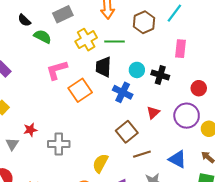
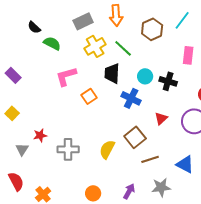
gray rectangle: (63, 14) -> (83, 21), moved
green line: (115, 42) -> (123, 48), turned 42
orange square: (80, 90) -> (89, 96), size x0.7
yellow semicircle: (100, 163) -> (107, 149), moved

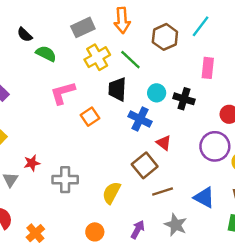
red triangle: (161, 118) -> (164, 143), moved, turned -40
yellow semicircle: (107, 149) -> (111, 193), moved
gray star: (161, 187) -> (176, 225), turned 30

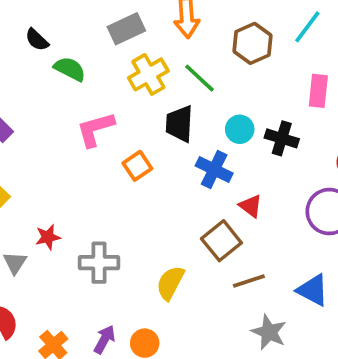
purple arrow: (138, 230) -> (104, 339), moved

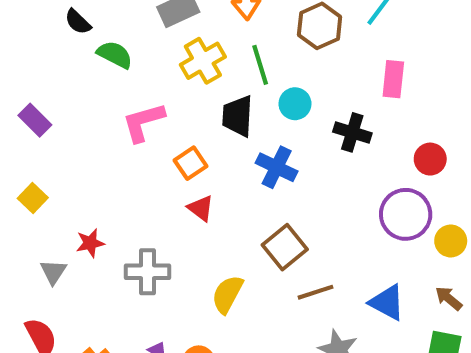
green line: (200, 78) -> (260, 65), turned 30
cyan circle: (240, 129) -> (295, 104), moved
red triangle: (251, 206) -> (201, 208), moved

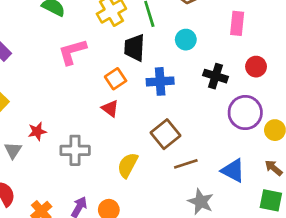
cyan circle: (295, 104) -> (186, 40), moved
black cross: (352, 132) -> (215, 76), moved
red circle: (430, 159) -> (256, 67), moved
orange square: (191, 163) -> (116, 79), moved
blue cross: (277, 167) -> (160, 81), turned -30

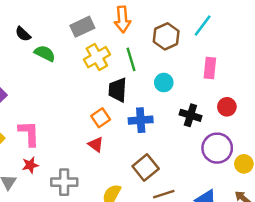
pink L-shape: (72, 52) -> (29, 134), moved, turned 104

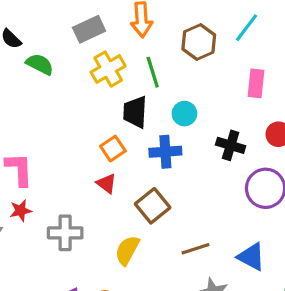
cyan circle: (164, 83) -> (184, 114), moved
brown square: (146, 168) -> (153, 206), moved

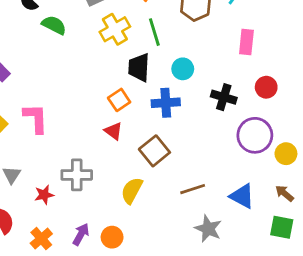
red star: (21, 211) -> (44, 195), moved

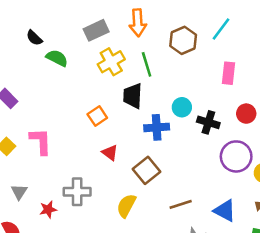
cyan circle: (183, 69) -> (182, 107), moved
orange square: (119, 100) -> (97, 116), moved

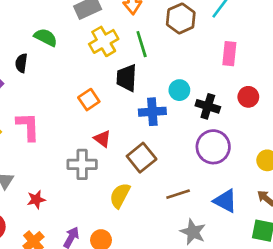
black semicircle: (34, 38) -> (21, 63), moved, turned 54
purple circle: (236, 156) -> (213, 147), moved
gray cross: (77, 192) -> (82, 164), moved

